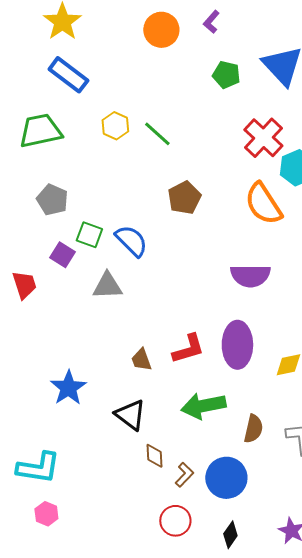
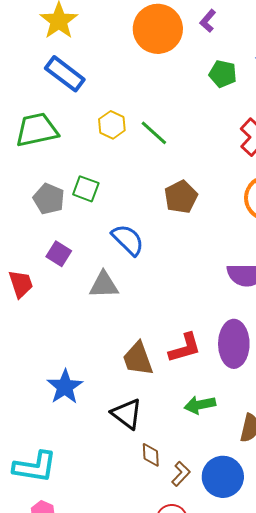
orange circle: (161, 30) -> (158, 29), size x1.4
green square: (89, 235) -> (86, 189), moved
brown trapezoid: (141, 360) -> (138, 359), size x1.5
green arrow: (203, 406) -> (200, 405), size x0.7

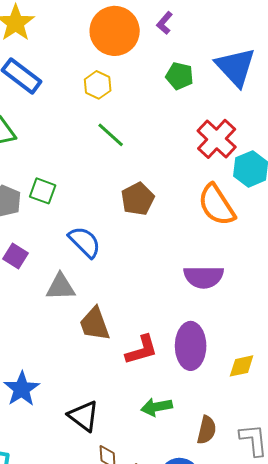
yellow hexagon: (112, 125) -> (98, 85), moved
brown trapezoid: (138, 359) -> (95, 324), moved

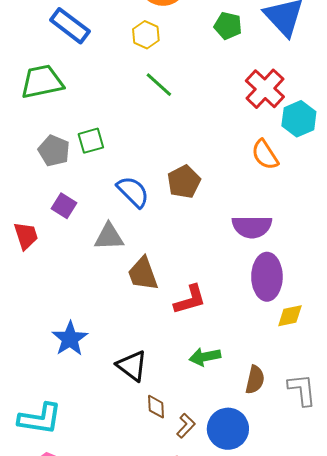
green square: (43, 191) -> (91, 141), turned -36
brown pentagon: (138, 199) -> (184, 182), moved
orange semicircle: (217, 205) -> (265, 155), size x0.7
purple ellipse: (191, 346) -> (267, 277), moved

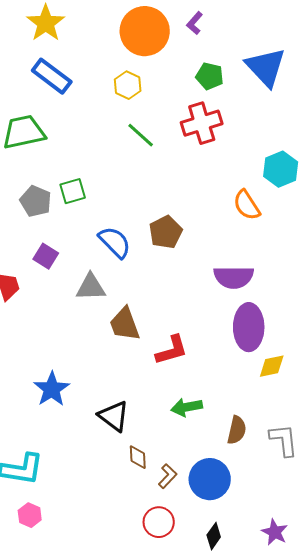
red cross: (265, 89) -> (202, 123), moved, turned 30

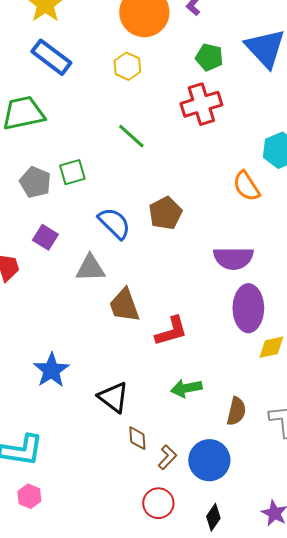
green line: (141, 135) -> (131, 136), moved

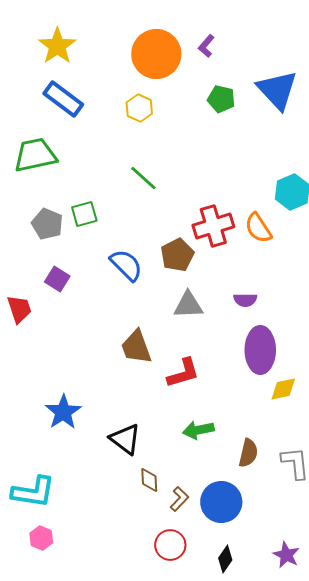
red cross: (201, 104) -> (213, 226), moved
purple semicircle: (233, 258) -> (245, 300), size x0.6
gray triangle: (90, 268) -> (188, 305), moved

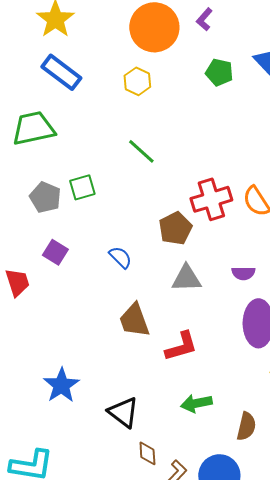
blue semicircle: (126, 265) -> (120, 257), moved, size x0.7

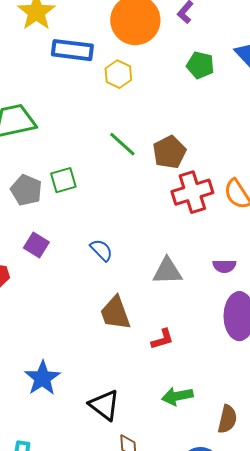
blue rectangle: (61, 72) -> (72, 50), moved, turned -30
brown pentagon: (175, 228) -> (169, 152), moved
red L-shape: (181, 346) -> (162, 339), size x0.7

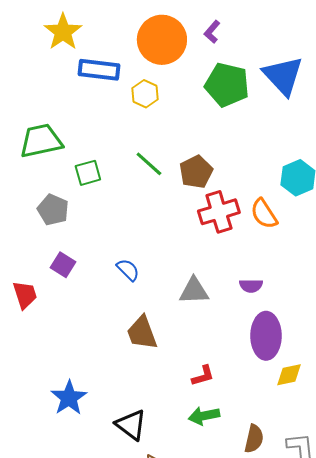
green pentagon: (200, 65) -> (227, 85), size x1.6
green square: (63, 180) -> (88, 173), moved
red L-shape: (162, 339) -> (203, 376), moved

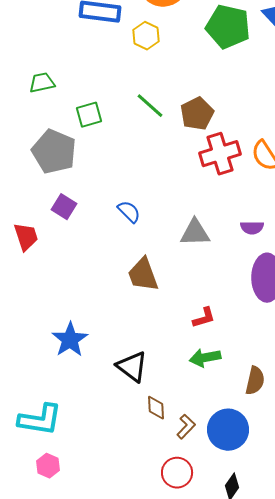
green trapezoid: (41, 141) -> (42, 83), size x0.6
gray pentagon: (53, 210) -> (54, 152), size x1.4

